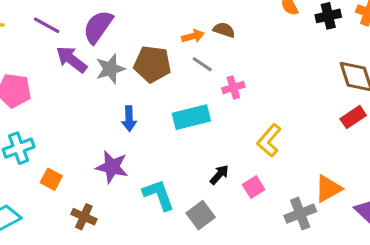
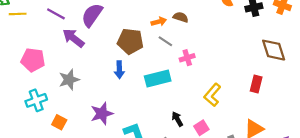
gray star: (110, 69) -> (69, 80), moved
red rectangle: (353, 117) -> (256, 84), moved, turned -42
blue arrow: (129, 119) -> (119, 70), moved
purple star: (112, 167) -> (102, 114), turned -30
black arrow: (219, 175) -> (177, 119), turned -72

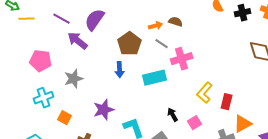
brown pentagon: (130, 41) -> (130, 44), turned 30
pink cross: (187, 58) -> (182, 59), size x1.5
red rectangle: (256, 84) -> (227, 102), moved

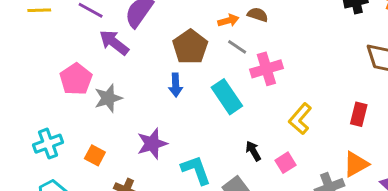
pink pentagon: (41, 61) -> (76, 79), moved, turned 30
cyan rectangle: (155, 78) -> (227, 97), turned 70
cyan cross: (44, 98) -> (48, 144), moved
red rectangle: (227, 102) -> (359, 114), moved

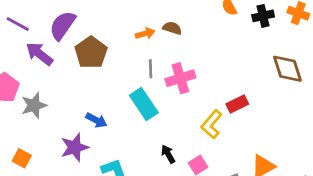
brown pentagon: (190, 47) -> (91, 52), moved
gray line: (237, 47) -> (151, 69), moved, turned 54
blue arrow: (176, 85) -> (96, 120), moved, turned -60
red rectangle: (359, 114) -> (237, 104), moved, turned 50

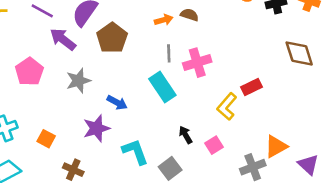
gray star: (34, 105) -> (78, 81), moved

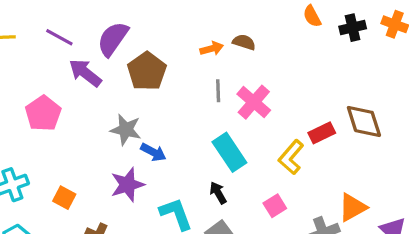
brown diamond: (299, 53) -> (364, 122), moved
pink cross: (197, 63) -> (254, 102), turned -32
gray star: (78, 81) -> (126, 130), moved, turned 30
cyan rectangle: (162, 87) -> (229, 152), moved
black arrow: (186, 135) -> (218, 193), moved

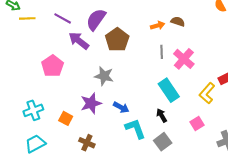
blue arrow: (153, 152) -> (121, 107), moved
purple star: (127, 185) -> (91, 103), moved

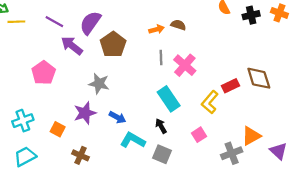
cyan L-shape: (135, 129) -> (133, 140), turned -40
gray square: (163, 142) -> (162, 154), turned -30

